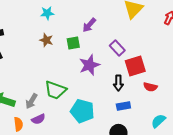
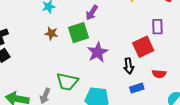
green square: (73, 43) -> (79, 33), size x1.5
purple rectangle: (117, 48) -> (157, 27), moved, turned 49
red semicircle: (150, 87) -> (159, 74), moved

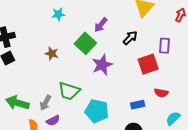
brown star: (51, 33) -> (52, 54), moved
green square: (79, 33) -> (85, 43), turned -35
black arrow: (129, 66) -> (130, 38), moved, turned -133

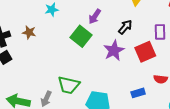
brown star: (52, 54) -> (29, 32), moved
purple star: (102, 65) -> (114, 50), moved

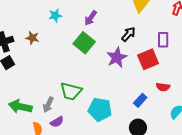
purple arrow: (95, 17) -> (91, 18), moved
blue rectangle: (138, 93) -> (140, 100), turned -32

